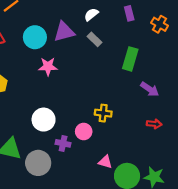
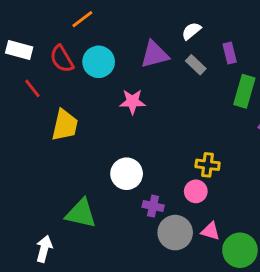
purple rectangle: (129, 13) -> (230, 53), moved
cyan circle: (35, 37) -> (99, 62), moved
pink circle: (84, 131) -> (196, 191), moved
gray circle: (38, 163) -> (175, 233), moved

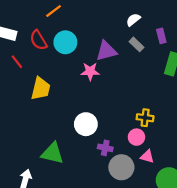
purple triangle: (155, 54) -> (106, 51), moved
pink triangle: (210, 231) -> (147, 156), moved

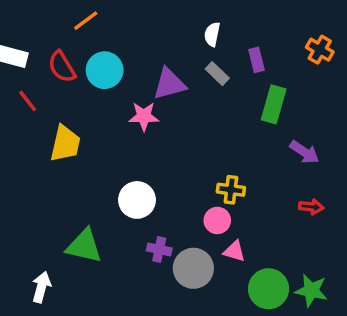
white semicircle: (133, 20) -> (212, 34), turned -40
purple cross: (105, 148) -> (159, 249), moved

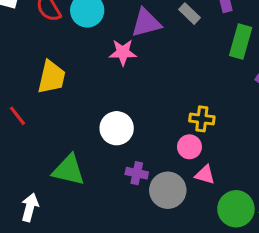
red line: (28, 101) -> (17, 116), moved

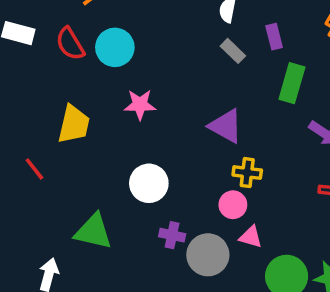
purple triangle: (146, 23) -> (226, 126), moved, turned 44
pink star: (123, 52) -> (140, 105), moved

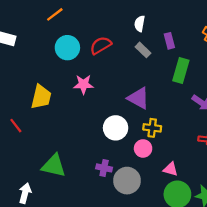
red semicircle: (70, 44) -> (101, 45), moved, turned 90
white circle: (149, 183) -> (116, 128), moved
pink triangle: (251, 237) -> (171, 169), moved

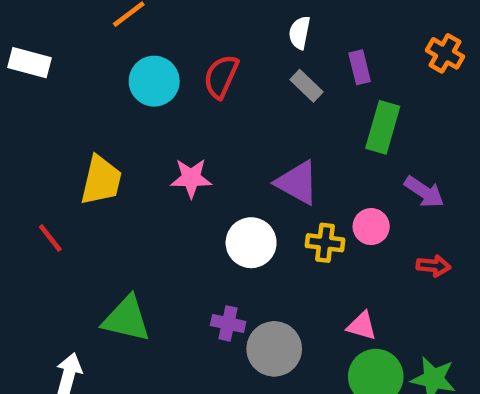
red semicircle: (101, 45) -> (221, 77), turned -35
pink star: (83, 84) -> (191, 178), moved
pink circle: (143, 148) -> (371, 227), moved

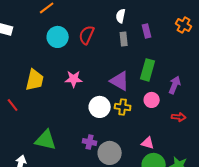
gray rectangle: (306, 86) -> (124, 39), turned 40
green rectangle: (383, 127) -> (148, 70), moved
purple arrow: (424, 192) -> (175, 85), turned -102
yellow cross: (325, 243) -> (123, 107), moved

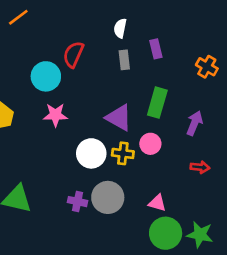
orange cross: (184, 25) -> (207, 67), moved
cyan circle: (58, 37) -> (46, 76), moved
pink circle: (152, 100) -> (150, 144), moved
gray circle: (110, 153) -> (108, 197), moved

